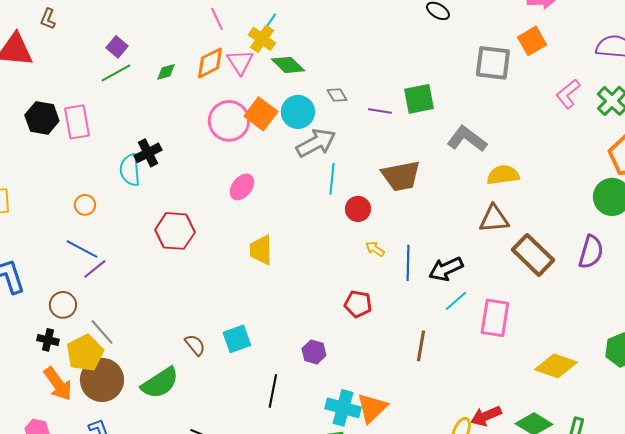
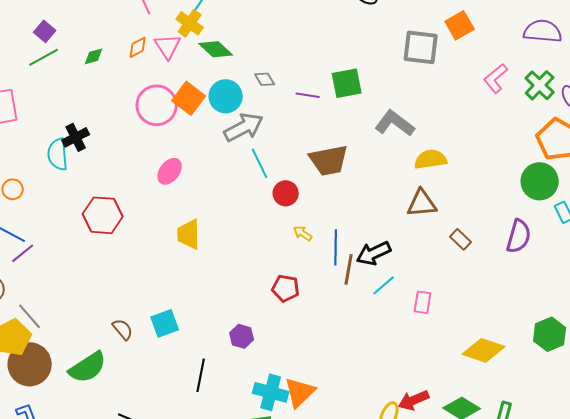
orange diamond: (210, 63) -> (138, 47), size x0.7
cyan line: (332, 179) -> (260, 163), turned -32
brown rectangle: (533, 255) -> (461, 239), size x0.5
pink rectangle: (495, 318) -> (423, 302), size x0.6
brown line: (421, 346) -> (349, 269), moved

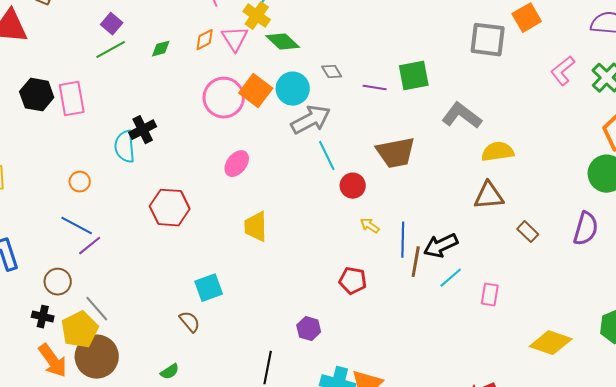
cyan square: (165, 323) -> (209, 288), moved
green semicircle: (88, 367) -> (170, 372), moved, size x0.5

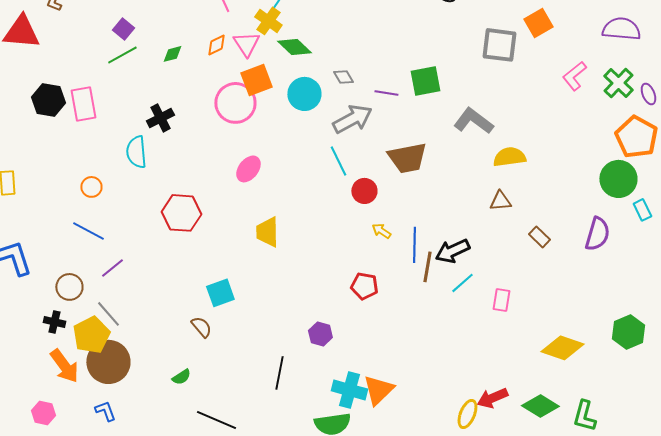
orange square: (256, 91) -> (256, 80), moved, turned 32
gray arrow: (311, 120) -> (352, 119), moved
black cross: (143, 130) -> (160, 118), moved
brown triangle: (489, 196) -> (500, 201), size x0.7
purple line: (90, 246) -> (112, 268), moved

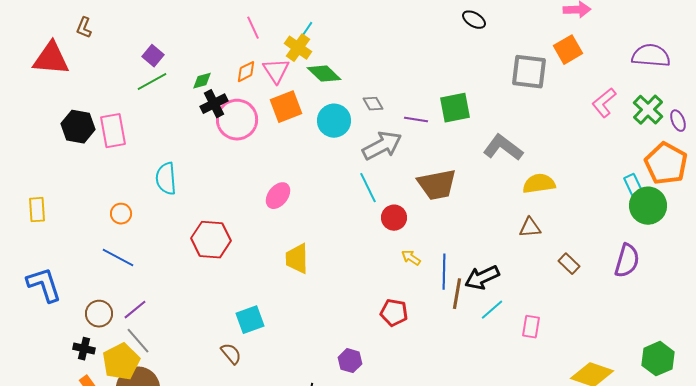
pink circle: (235, 103) -> (237, 120), moved
black cross: (160, 118) -> (214, 104), moved
cyan rectangle: (642, 210) -> (633, 185), moved
purple line: (112, 268) -> (135, 310), moved

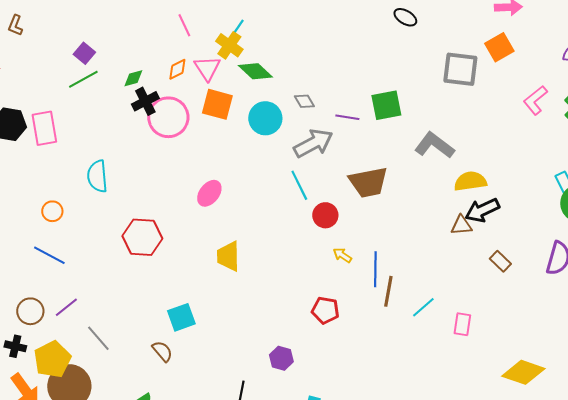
orange square: (286, 107) -> (217, 104), turned 36
black arrow: (482, 278) -> (482, 210), moved
gray line: (138, 341) -> (98, 338), moved

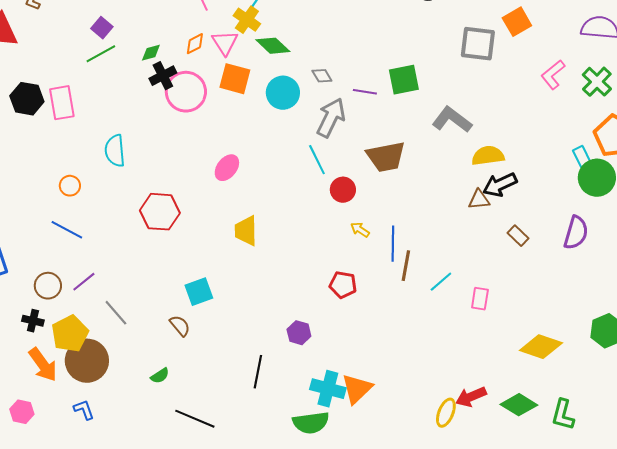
gray arrow: (313, 143) -> (331, 118), turned -36

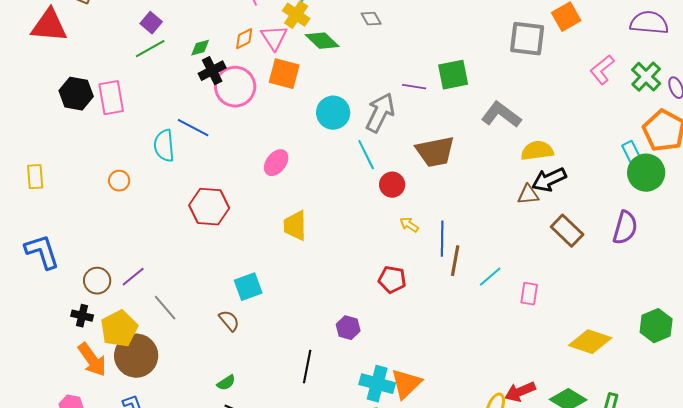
gray diamond: (322, 76) -> (371, 19), moved
cyan circle: (283, 93) -> (333, 113), moved
blue line: (67, 230) -> (193, 128), moved
brown rectangle: (518, 236) -> (567, 231), size x1.5
green semicircle: (160, 376) -> (226, 383), moved

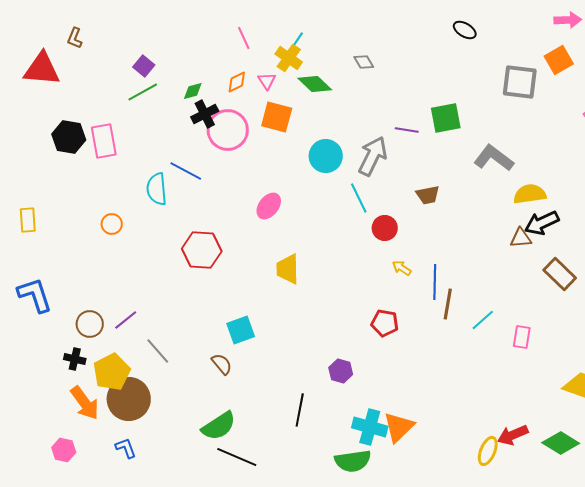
pink triangle: (274, 38) -> (267, 81), size x0.7
brown trapezoid: (435, 152) -> (428, 195), size x0.6
green semicircle: (226, 383) -> (219, 426), size x1.8

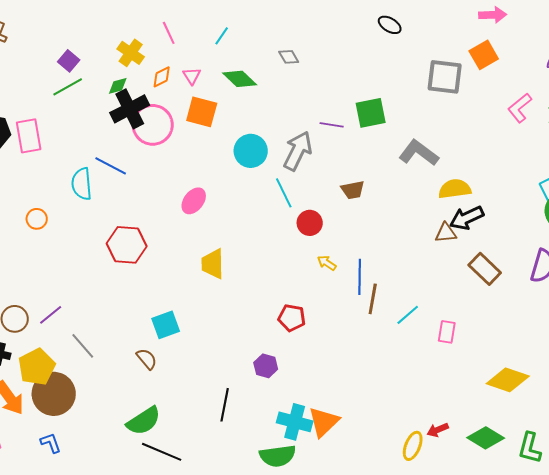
yellow cross: (289, 58) -> (131, 53), moved
black cross: (205, 114) -> (130, 109), size x1.4
red pentagon: (385, 323) -> (292, 318), moved
red arrow: (513, 435) -> (438, 430), size x0.7

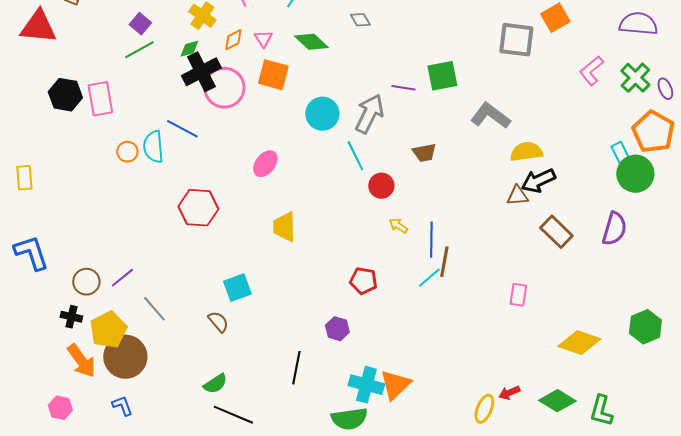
orange circle: (37, 219) -> (127, 152), moved
cyan line: (408, 315) -> (429, 278), moved
green semicircle: (144, 421) -> (215, 384), size x0.7

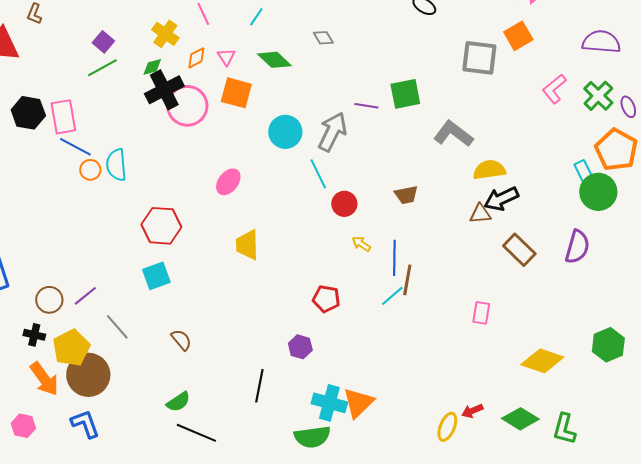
blue line: (182, 129) -> (75, 147), moved
brown trapezoid: (424, 153) -> (406, 195), moved
cyan square: (237, 288) -> (156, 276), moved
blue L-shape: (122, 406) -> (85, 424), size x1.4

